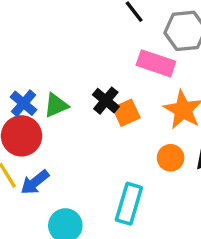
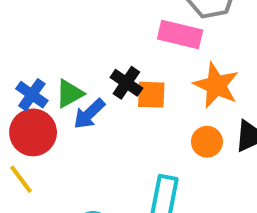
orange square: (126, 113) -> (151, 95), turned 32
blue arrow: (35, 182) -> (89, 114), moved

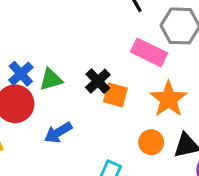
blue arrow: (89, 114) -> (58, 133), moved

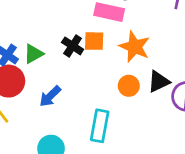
orange square: (115, 95) -> (94, 41), moved

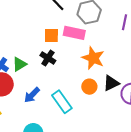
orange square: (94, 41) -> (51, 35), moved
cyan rectangle: (100, 126) -> (62, 102), moved, turned -45

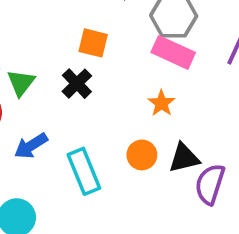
pink rectangle: (74, 33) -> (173, 52), moved
orange star: (93, 58) -> (161, 103), size x0.6
green triangle: (19, 64) -> (21, 83), turned -35

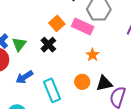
orange square: (93, 43) -> (57, 23), turned 35
pink rectangle: (173, 52) -> (83, 26), moved

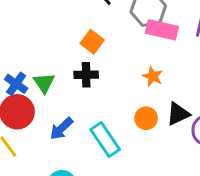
pink rectangle: (83, 26) -> (162, 30), moved
black cross: (48, 45) -> (86, 75), turned -35

